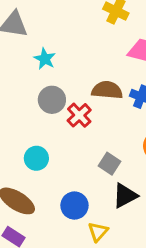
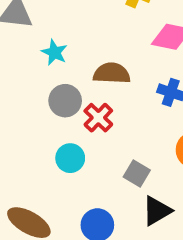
brown semicircle: (107, 90) -> (112, 73), moved
cyan circle: (36, 158) -> (70, 158), moved

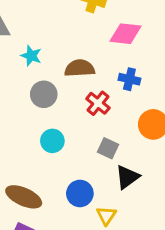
red cross: (98, 118) -> (98, 103), moved

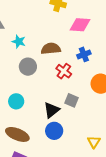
blue cross: (129, 79) -> (84, 54), turned -32
cyan circle: (52, 141) -> (16, 101), moved
black triangle: (127, 177) -> (52, 110), moved
yellow triangle: (106, 216) -> (94, 142), moved

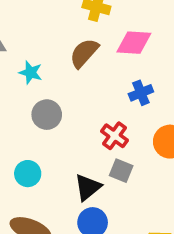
brown semicircle: (51, 49) -> (84, 53), moved, turned -42
red cross: (64, 71) -> (115, 136), moved

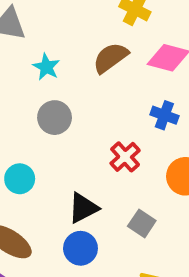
blue cross: (141, 93) -> (164, 115), turned 30
gray square: (121, 171) -> (142, 223), moved

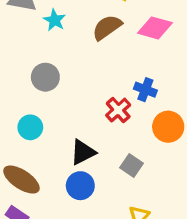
cyan star: (46, 67) -> (55, 20), moved
blue cross: (164, 115) -> (145, 90), moved
gray circle: (55, 118) -> (45, 77), moved

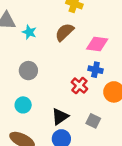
pink diamond: (155, 28) -> (97, 44), moved

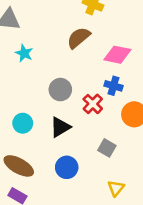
cyan star: (29, 32) -> (24, 53), moved
gray circle: (28, 71) -> (60, 90), moved
black triangle: (60, 117) -> (60, 127), moved

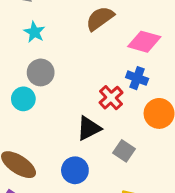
gray circle: (60, 90) -> (41, 72), moved
cyan circle: (23, 123) -> (23, 99), moved
black triangle: (60, 127) -> (89, 128), moved

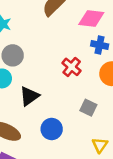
blue cross: (137, 78) -> (100, 45), moved
black triangle: (89, 128) -> (29, 96), moved

